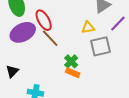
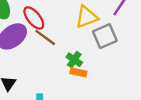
yellow triangle: (88, 27) -> (87, 17), size x1.5

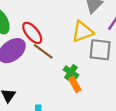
gray square: (105, 36) -> (100, 50), turned 30
orange rectangle: (78, 72) -> (75, 85), turned 48

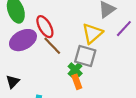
yellow triangle: (82, 32) -> (92, 33), turned -30
gray square: (100, 50) -> (85, 56), moved

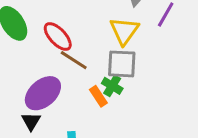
purple ellipse: (23, 40) -> (43, 93), moved
orange rectangle: (77, 82) -> (98, 96), moved

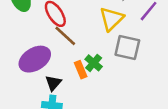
gray square: (122, 64) -> (127, 47), moved
black triangle: (31, 121) -> (53, 83), moved

